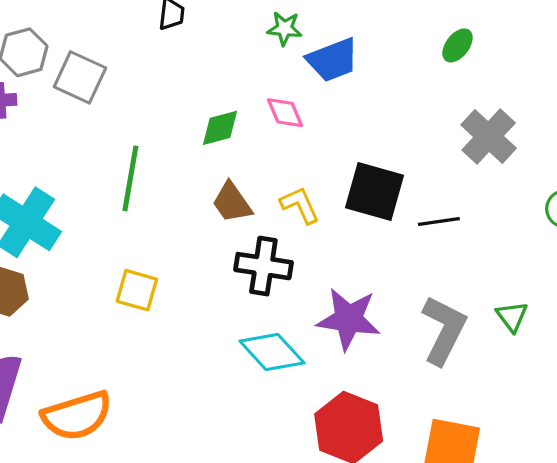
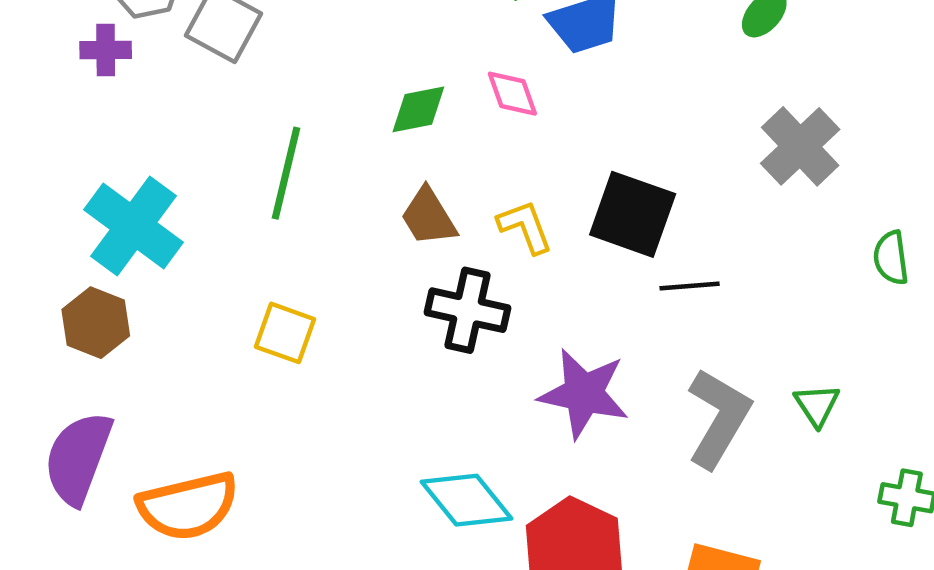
black line: (439, 222) -> (690, 286), moved
cyan diamond: (272, 352) -> (466, 500), moved

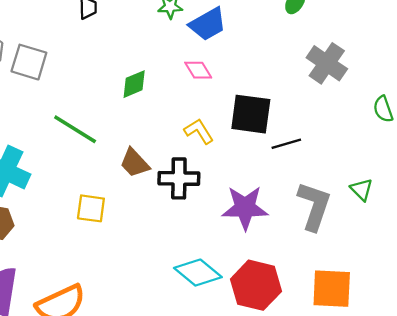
pink diamond: (512, 94) -> (198, 70), moved
green line: (286, 173) -> (75, 129), turned -60
brown trapezoid: (429, 217) -> (135, 163), moved

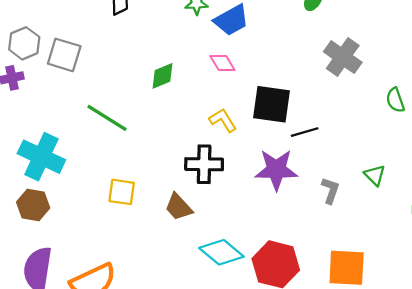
brown trapezoid: (135, 163) -> (179, 207), moved
gray L-shape: (314, 206) -> (330, 191), size x0.6
purple star: (245, 208) -> (276, 170), moved

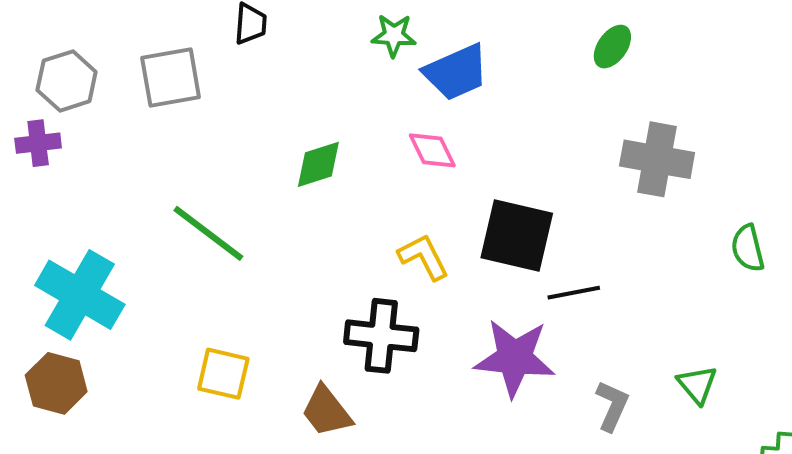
gray square: (64, 55) -> (171, 78), moved, turned -32
gray cross: (343, 57) -> (657, 159), turned -30

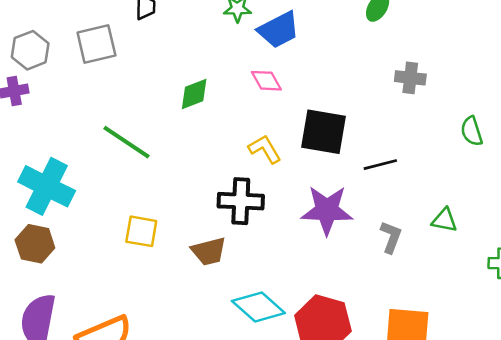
gray cross: (657, 159) -> (410, 78), size x0.7
black line: (574, 293) -> (380, 165), moved
green triangle: (697, 385) -> (444, 220), turned -36
brown trapezoid: (327, 411) -> (209, 251), turned -63

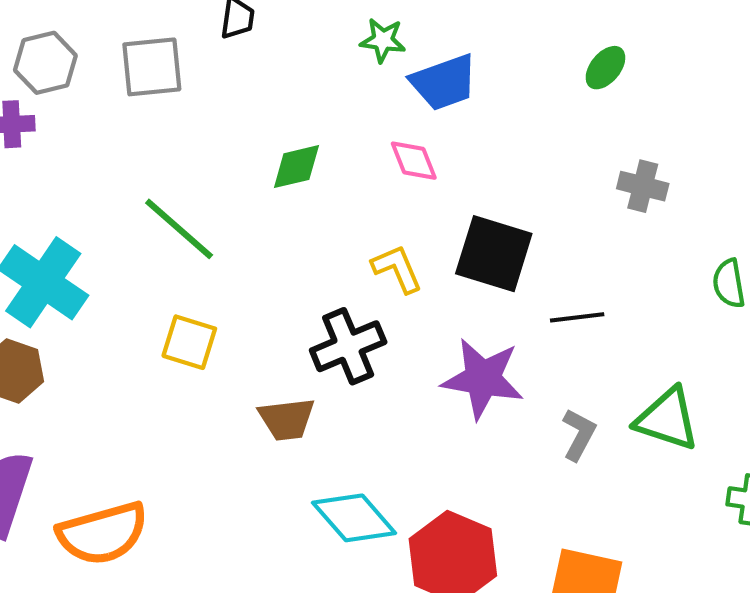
black cross: (241, 201) -> (348, 346), turned -33
green triangle: (444, 220) -> (667, 419), size x1.6
yellow square: (141, 231) -> (189, 342), moved

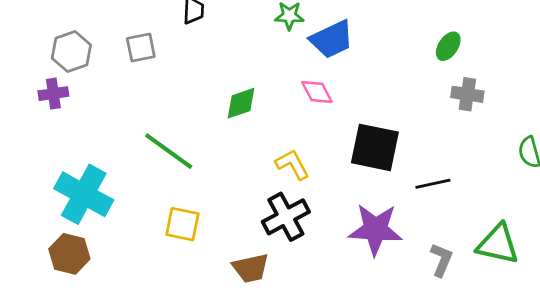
gray square: (152, 67) -> (141, 48), size x0.7
green ellipse: (605, 68) -> (448, 46), moved
yellow L-shape: (397, 269) -> (292, 164), moved

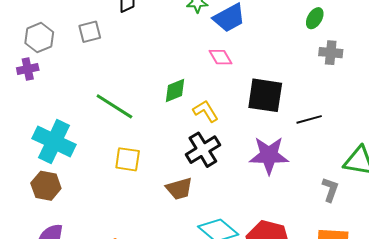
green diamond: (241, 103) -> (175, 90), moved
gray L-shape: (441, 260) -> (330, 190), moved

